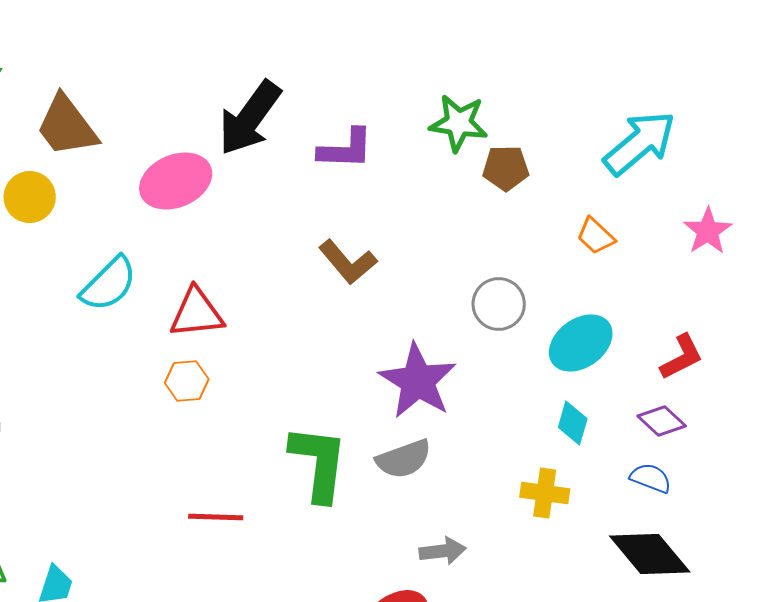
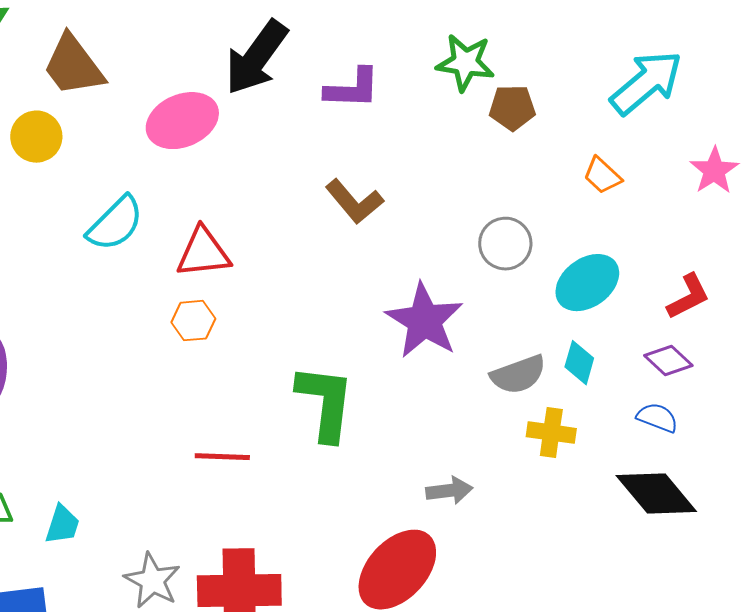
gray semicircle: (404, 459) -> (518, 375), moved

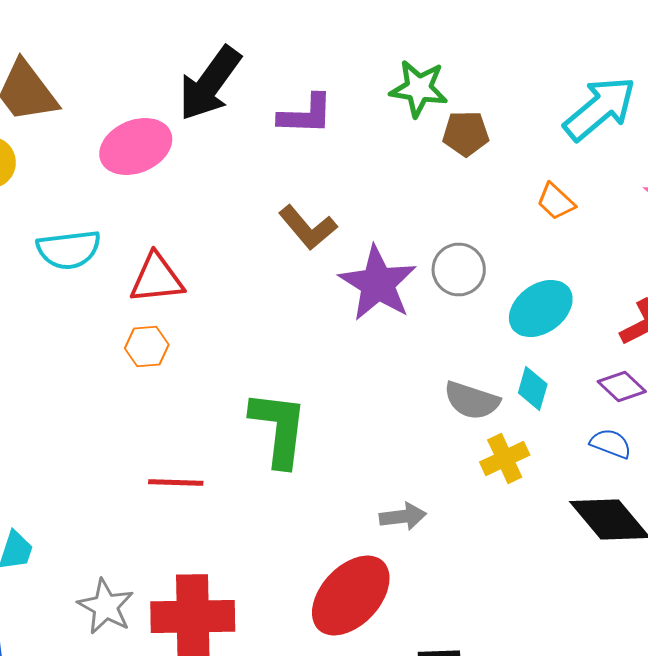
cyan semicircle: (115, 224) -> (69, 250), turned 38
purple star: (424, 321) -> (378, 284), moved
gray semicircle: (518, 375) -> (472, 400), turned 38
yellow cross: (551, 433) -> (505, 458), turned -33

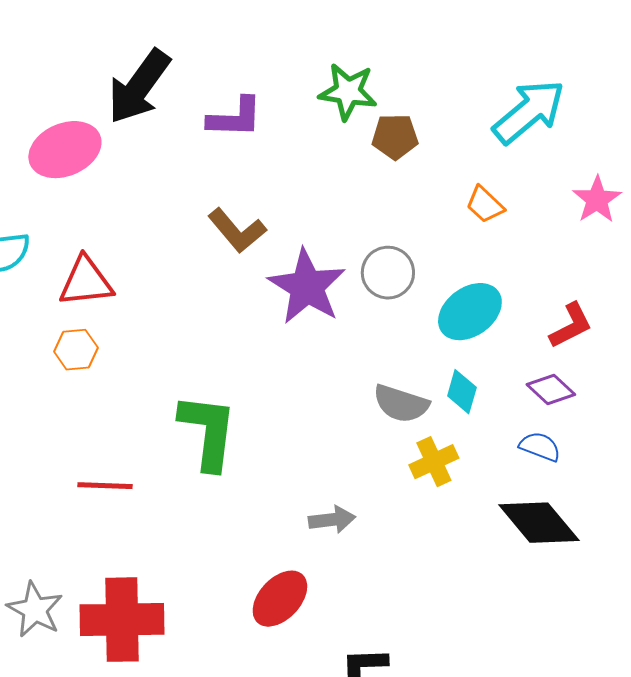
red ellipse: (351, 596) -> (280, 599), size x0.7

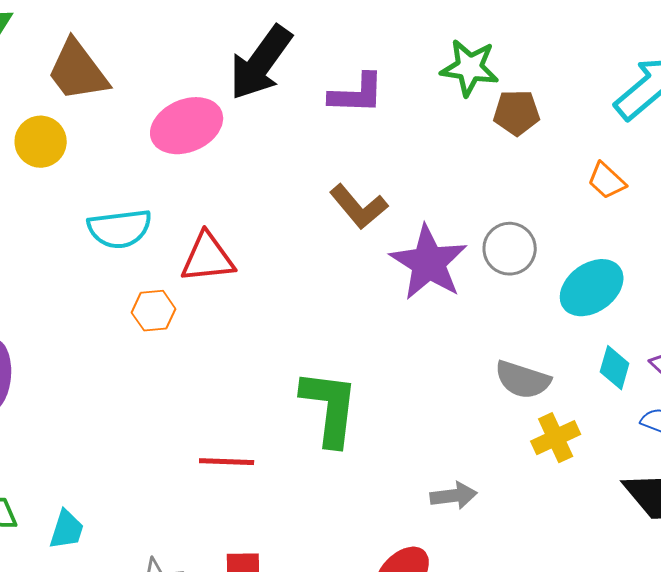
orange hexagon: (76, 350) -> (154, 311), moved
cyan diamond: (462, 392) -> (615, 368), moved

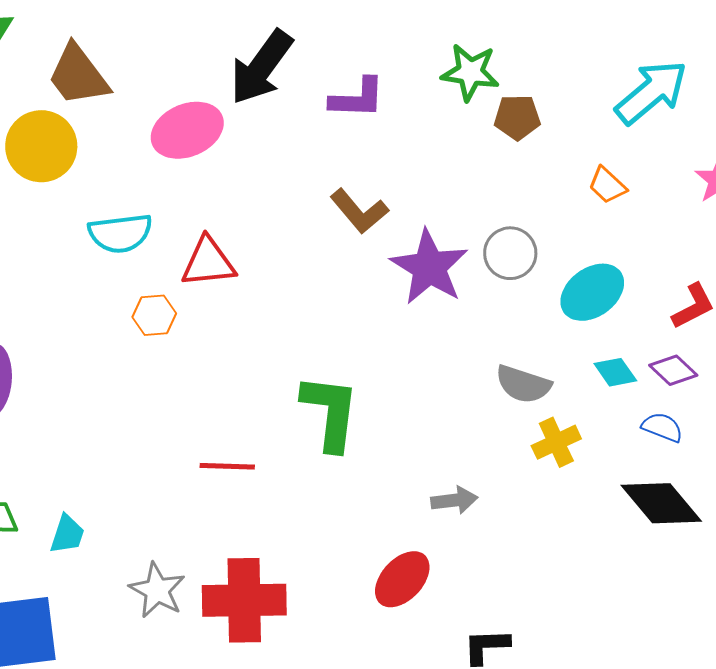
yellow circle: (41, 142) -> (41, 146), size x1.4
cyan diamond: (615, 368) -> (615, 372), turned -51

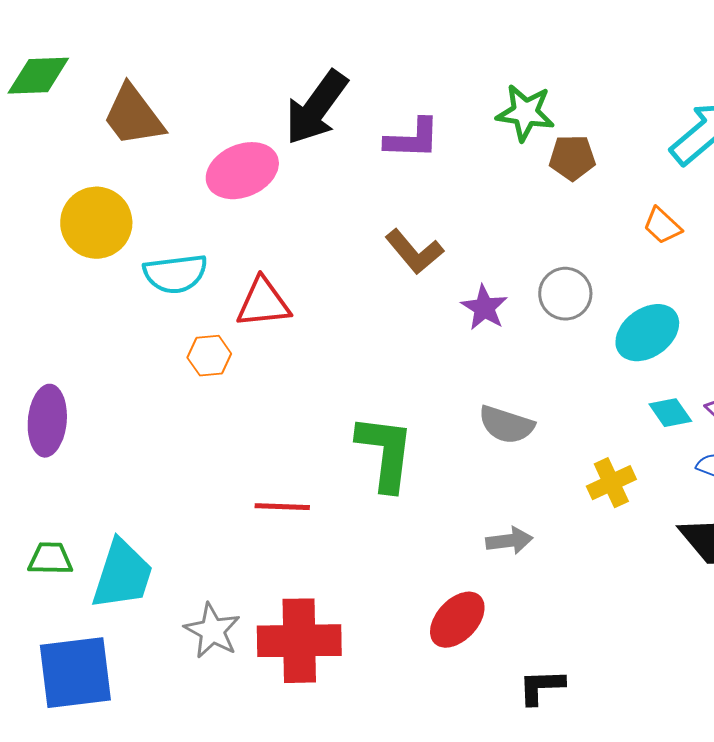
yellow circle: (41, 146) -> (96, 223), moved
purple star: (429, 267) -> (484, 308), size x0.6
gray semicircle: (523, 384) -> (506, 425), moved
cyan trapezoid: (67, 534) -> (122, 575), size x1.8

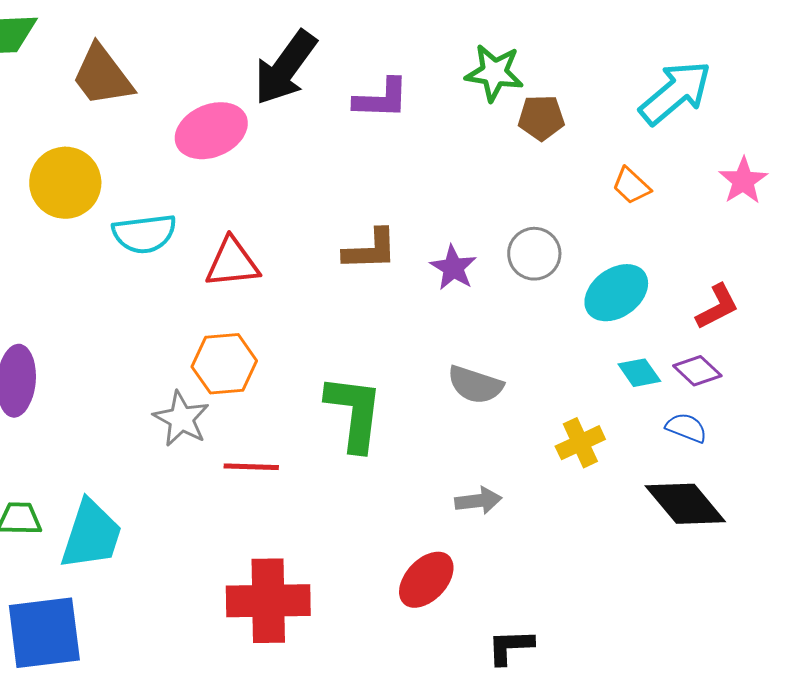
brown L-shape: (414, 252) -> (370, 250), moved, turned -52
orange hexagon: (209, 356) -> (224, 364), moved, size x1.5
gray star: (212, 631) -> (181, 419), moved

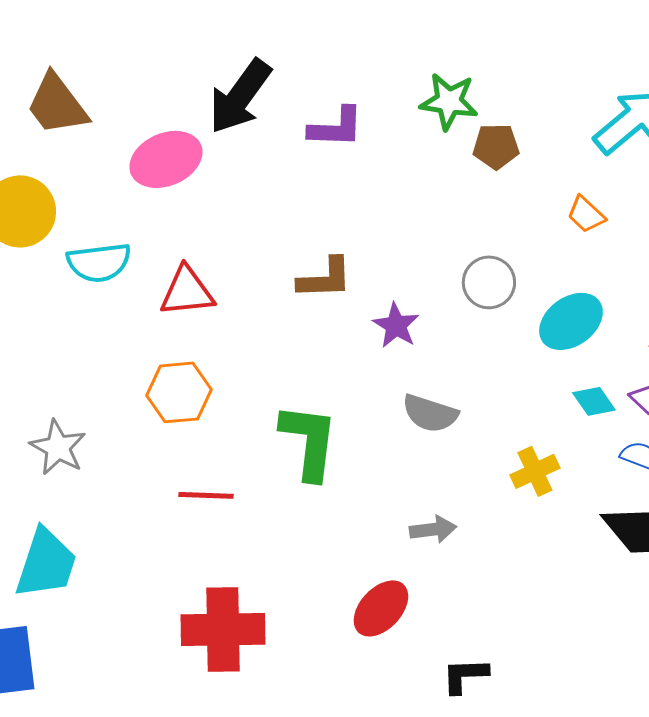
purple star: (453, 268) -> (396, 325), moved
gray star: (181, 419) -> (58, 447), moved

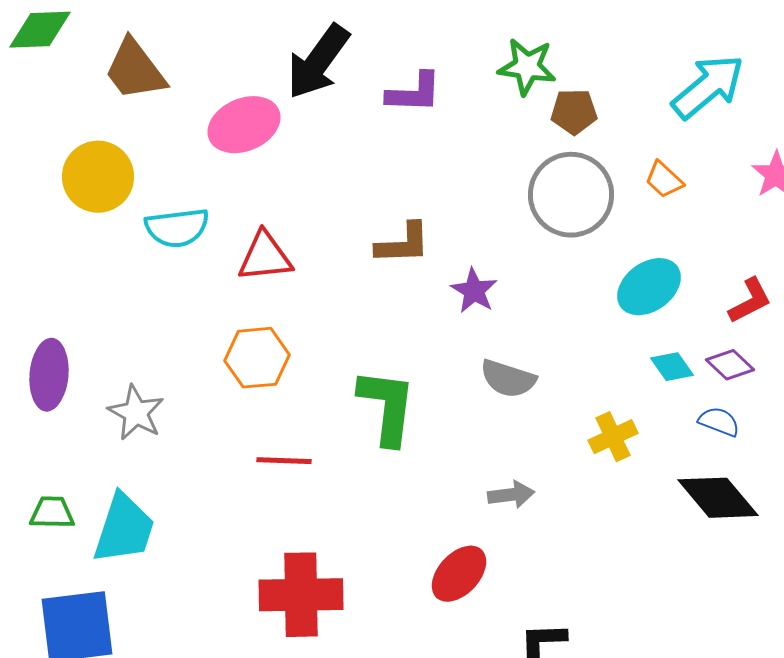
gray circle: (489, 282) -> (571, 195), moved, size x1.6

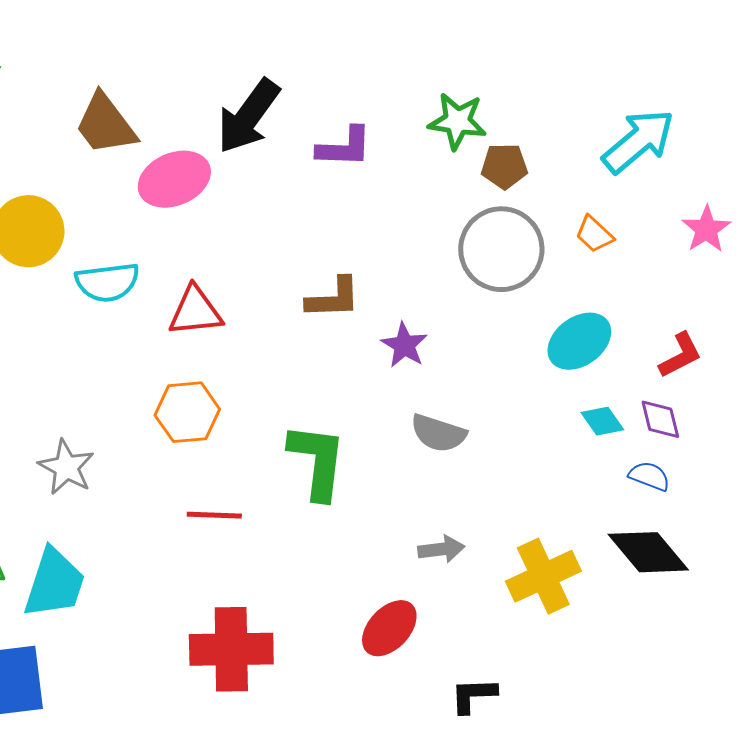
brown trapezoid: (135, 70) -> (105, 124), moved
purple diamond: (730, 365) -> (660, 419), turned 33
yellow cross: (613, 437) -> (543, 576), moved, size x1.5

